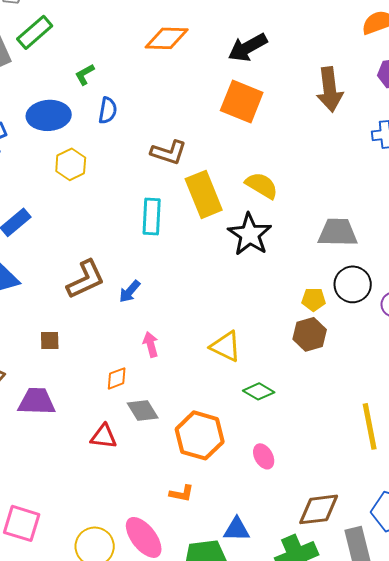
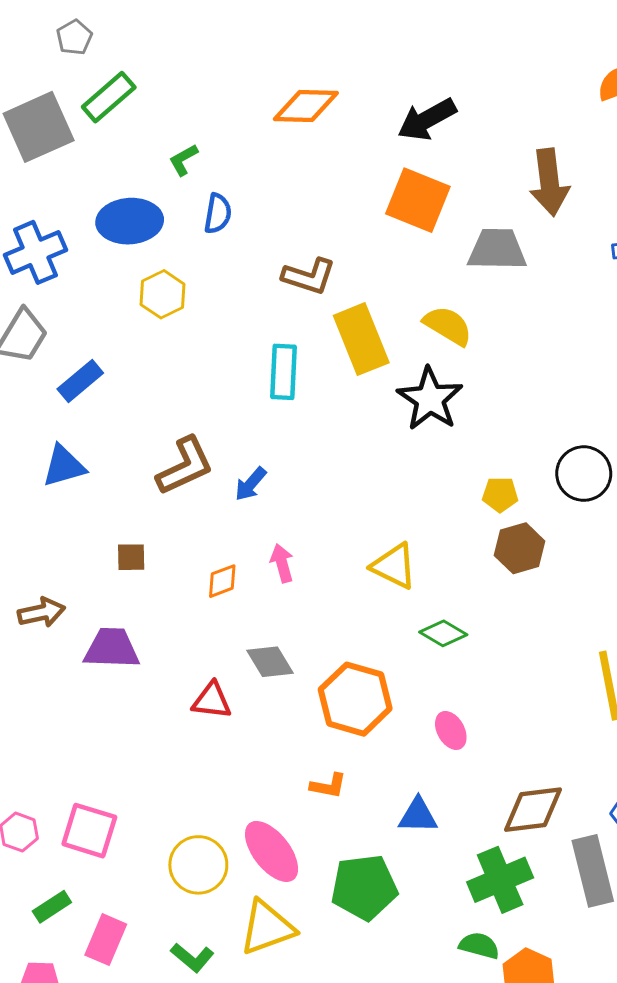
gray trapezoid: (338, 232) -> (497, 249), moved
yellow pentagon: (314, 299) -> (500, 494), moved
orange diamond: (117, 378) -> (222, 581), moved
blue triangle: (237, 529) -> (418, 816), moved

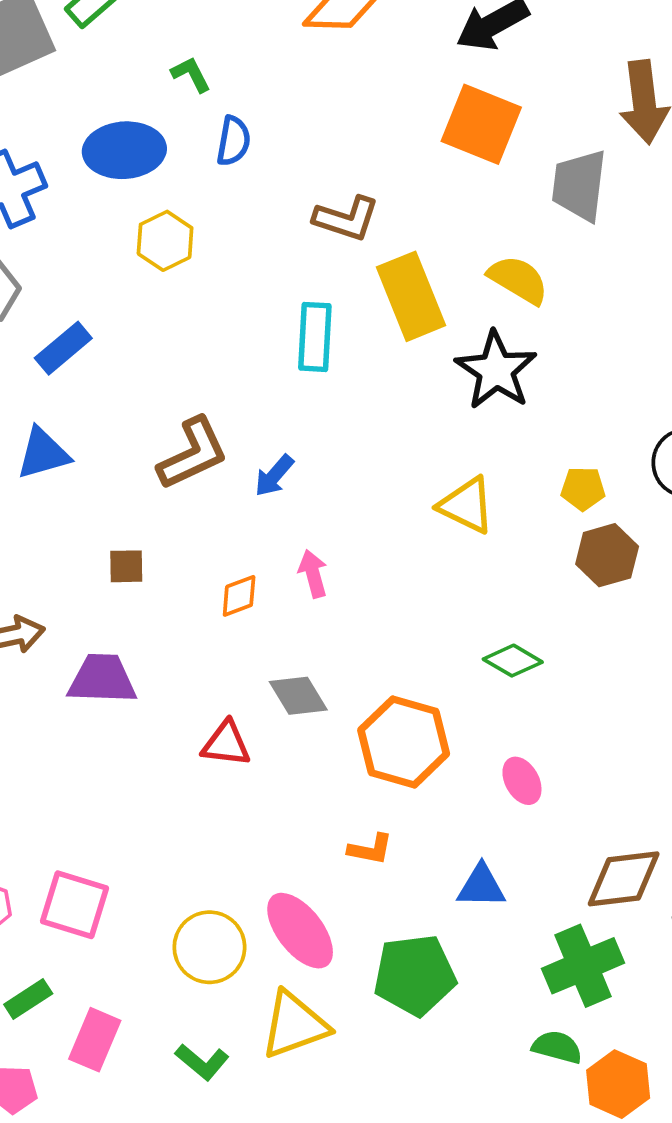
green L-shape: (183, 160) -> (191, 74), turned 92
gray trapezoid: (497, 249) -> (579, 185), turned -84
yellow triangle: (394, 566) -> (467, 505), moved

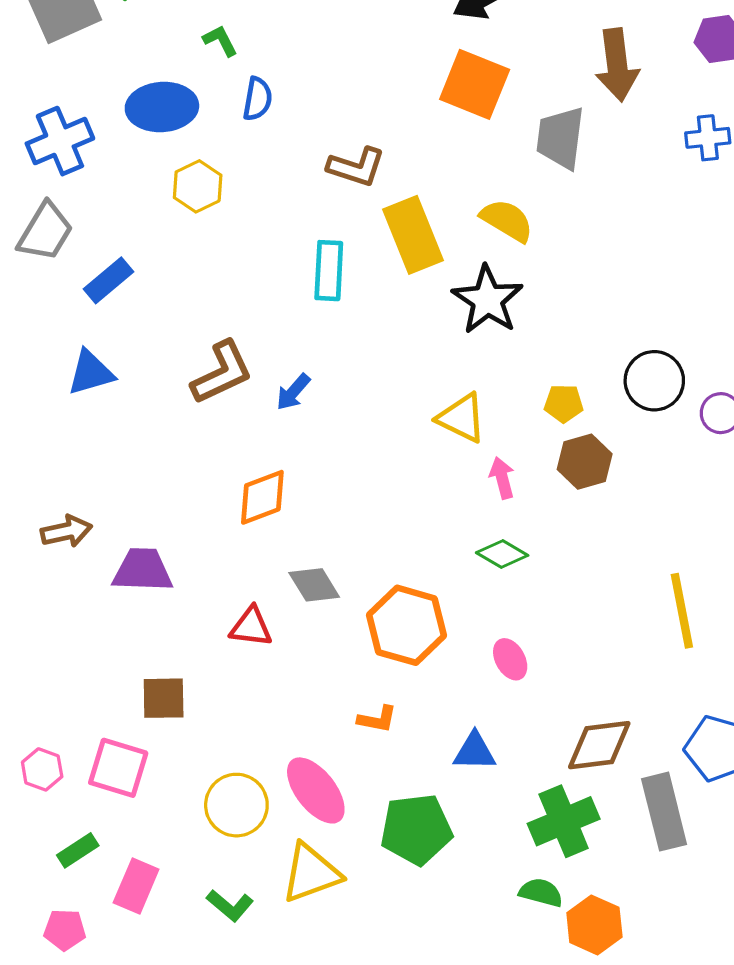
brown square: (126, 566) -> (164, 698), moved, size x1.4
pink arrow: (313, 574) -> (502, 478), moved
orange diamond: (239, 596) -> (262, 497), size x1.5

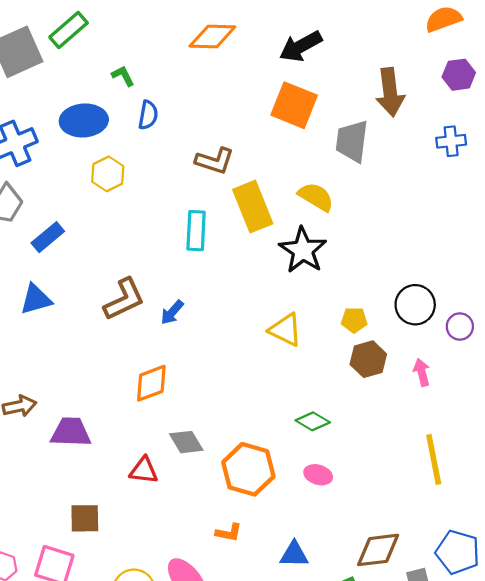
pink arrow: (502, 478) -> (422, 372), moved
pink ellipse: (510, 659) -> (318, 475), moved, turned -44

